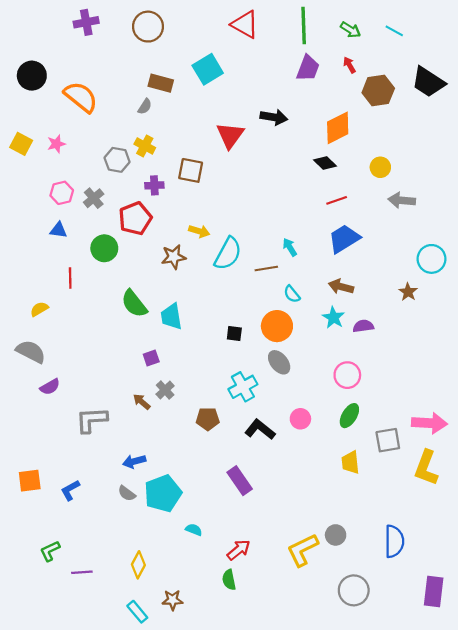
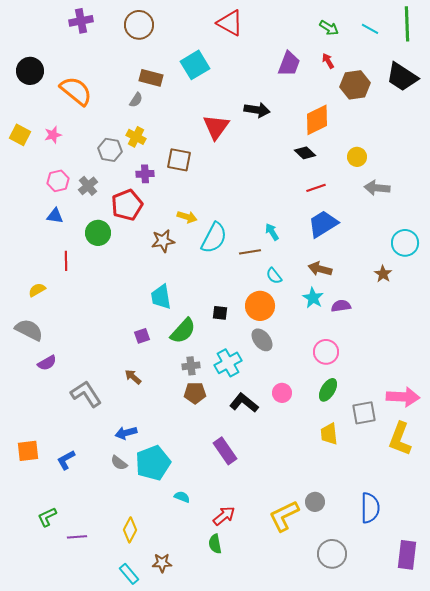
green line: (304, 26) -> (407, 24), moved
green semicircle: (134, 304) -> (183, 331), moved, turned -100
gray cross: (165, 390) -> (191, 366), moved, turned 36
gray L-shape: (92, 420) -> (86, 394), turned 60

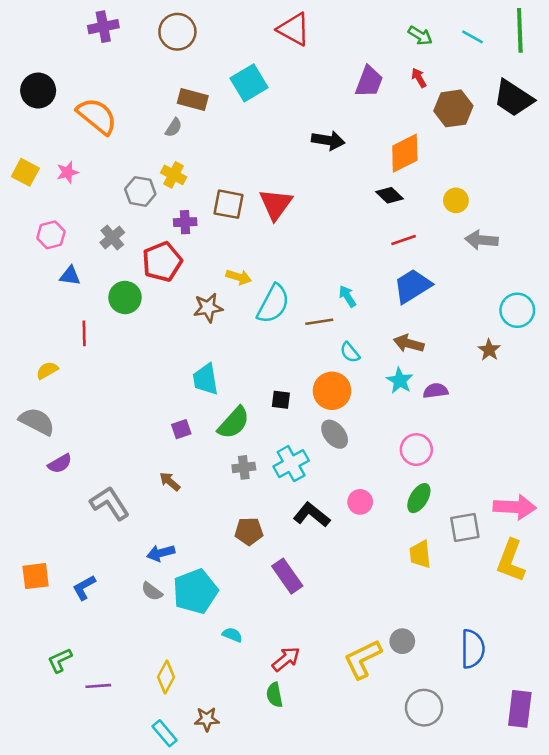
red triangle: (216, 127) -> (276, 204), moved
pink hexagon: (58, 181) -> (51, 235), moved
brown pentagon: (195, 393) -> (249, 531), moved

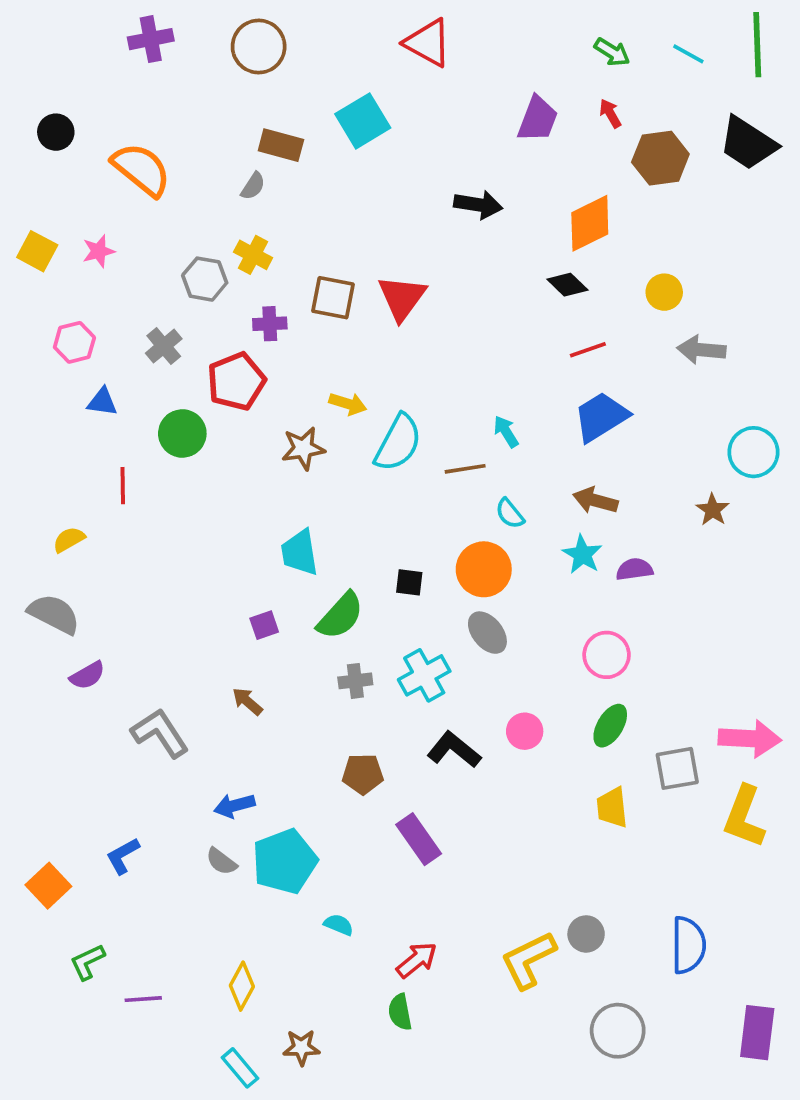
black circle: (38, 91) -> (56, 132), size x0.7
orange square: (36, 576) -> (48, 886), moved, turned -36

